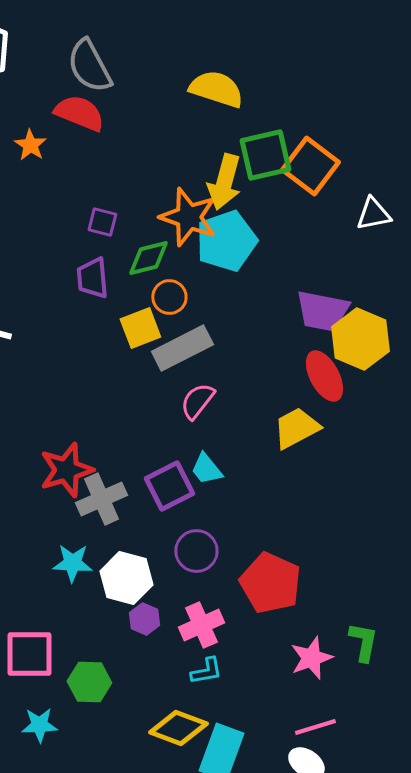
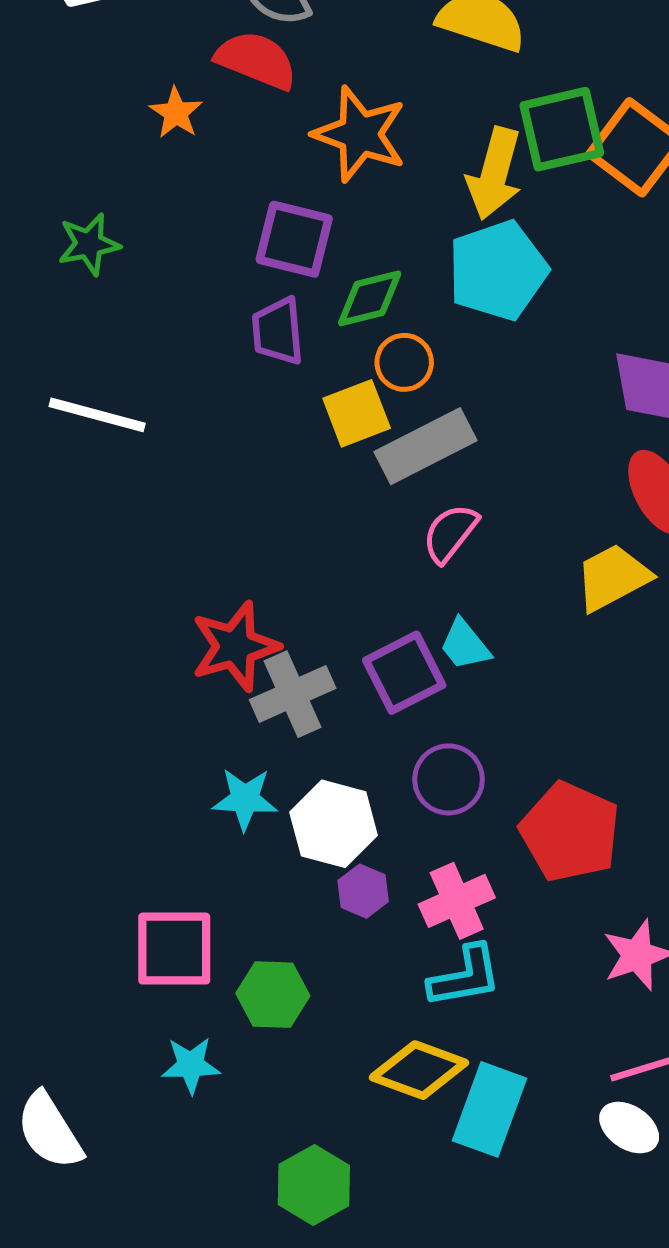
orange star: (188, 217) -> (360, 134), moved
purple square: (102, 222) -> (294, 239), size x1.6
cyan L-shape: (206, 671) -> (465, 976), size x1.4

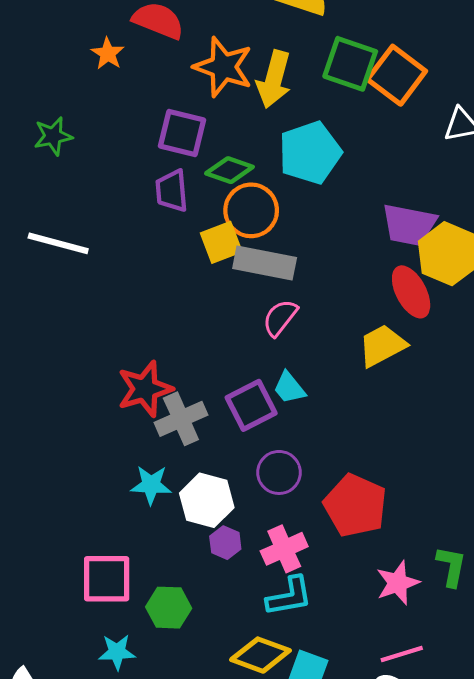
green square: (562, 129) -> (350, 64), turned 32
yellow arrow: (494, 174) -> (274, 79), moved
green diamond: (370, 298) -> (229, 170), turned 33
orange circle: (404, 362) -> (251, 210), size x1.5
gray rectangle: (426, 446) -> (265, 263), turned 38

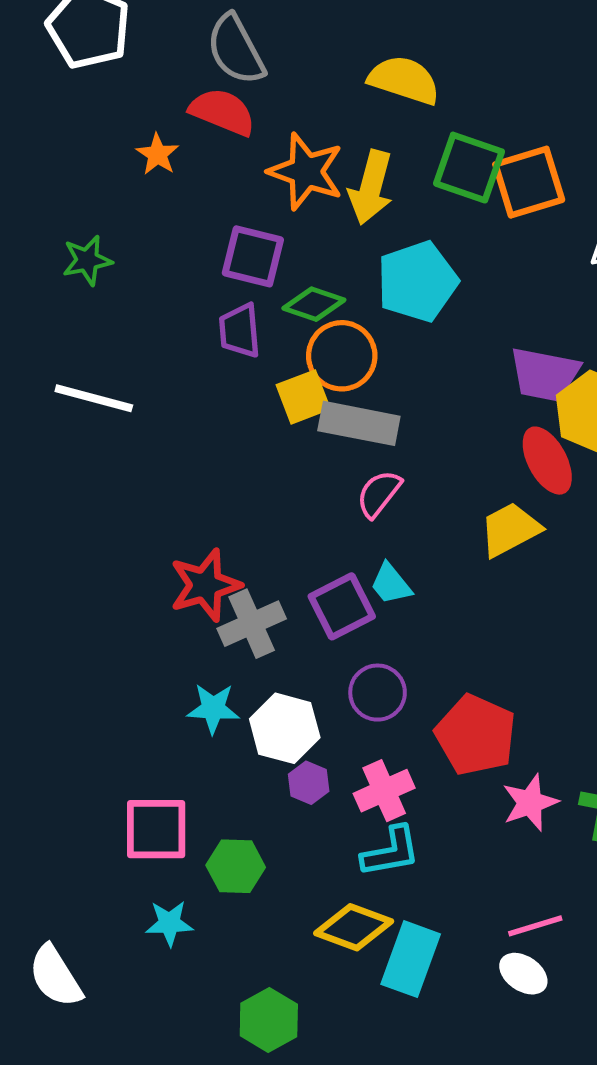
orange square: (397, 75) -> (529, 182), turned 36
pink star: (398, 583) -> (530, 803), moved

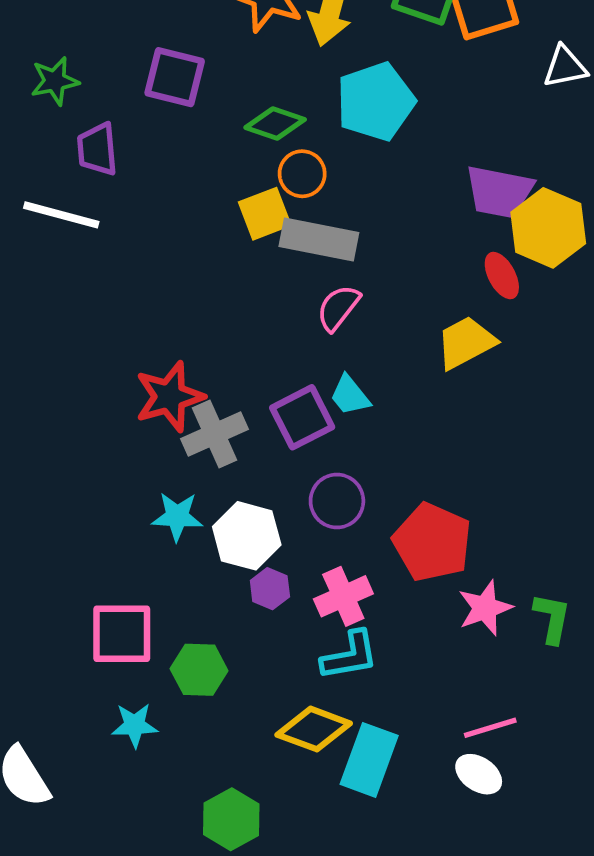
purple square: (253, 256) -> (175, 77), moved
purple trapezoid: (240, 331) -> (97, 149), moved
orange circle: (342, 356) -> (302, 174), size x0.7
red ellipse: (547, 461) -> (502, 276), size x0.7

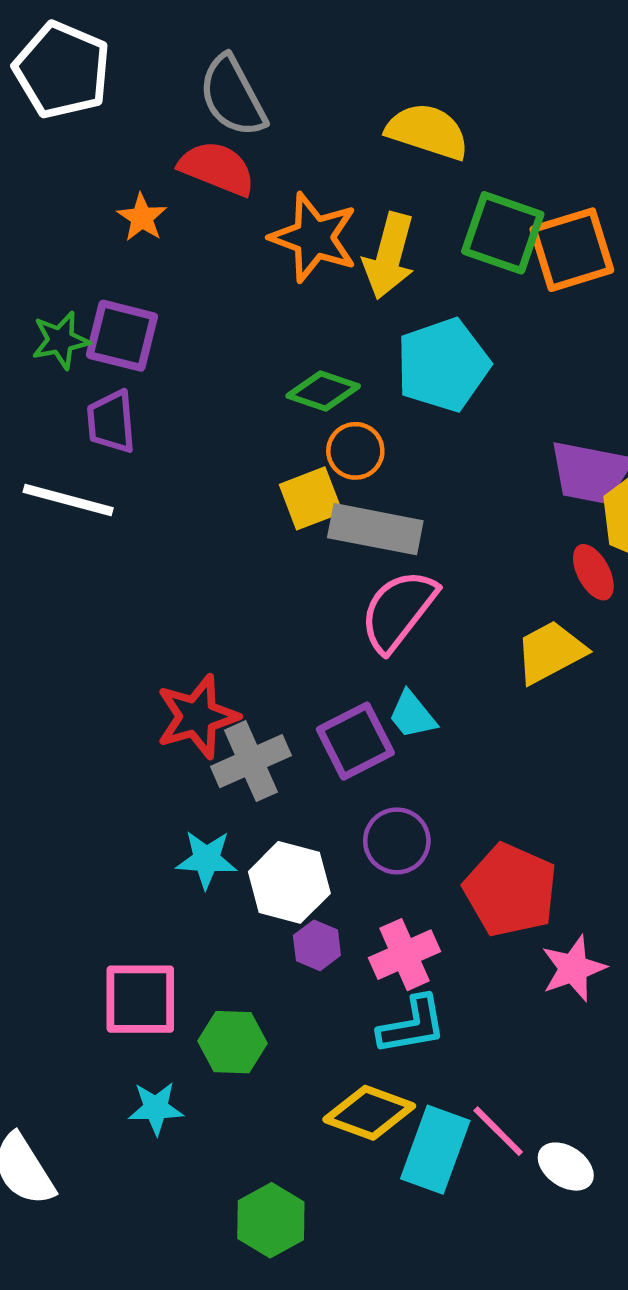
purple square: (175, 77) -> (122, 336), moved
pink semicircle: (338, 308) -> (398, 611), size x1.5
pink line: (490, 728) -> (498, 1131), moved, turned 62

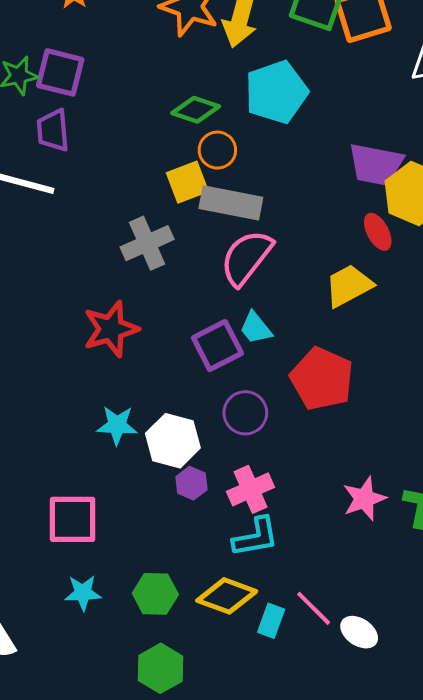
gray cross: (251, 761) -> (147, 243), moved
red pentagon: (510, 890) -> (322, 379), moved
green hexagon: (233, 1042) -> (155, 594), moved
cyan rectangle: (435, 1150) -> (271, 621), size x0.6

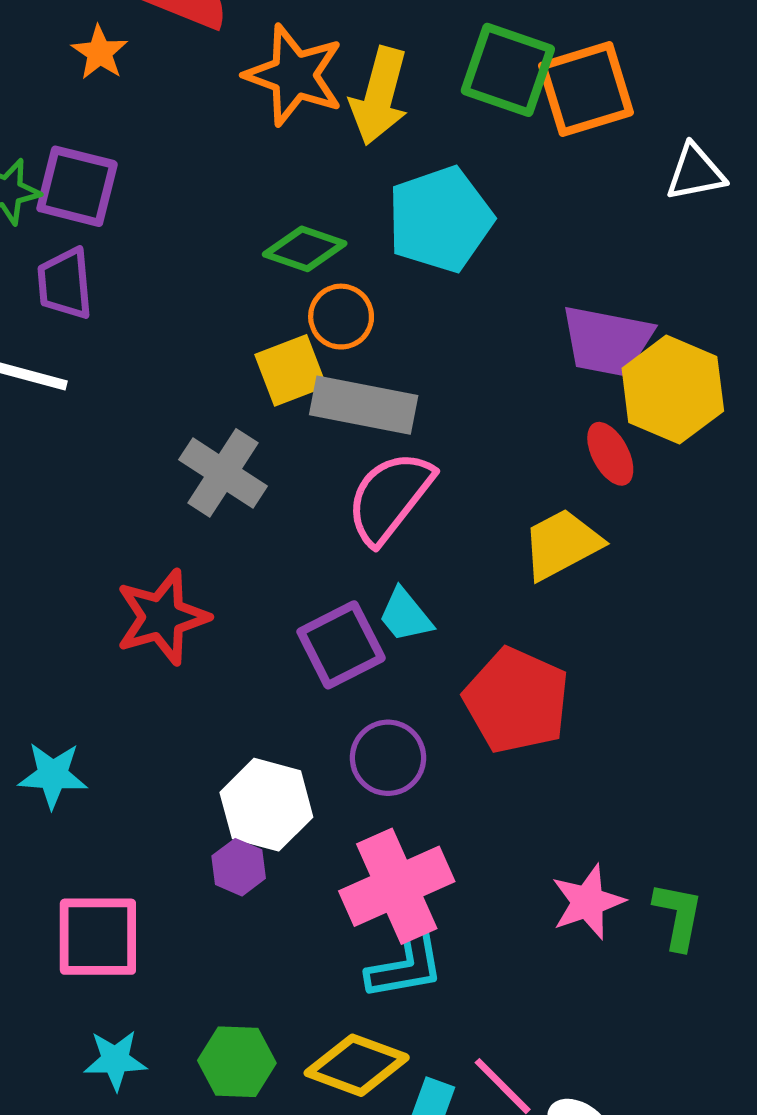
gray cross: (147, 243) -> (223, 473), turned -33
cyan star: (117, 425) -> (53, 775), moved
purple hexagon: (192, 483) -> (239, 867), moved
pink cross: (251, 489) -> (397, 886), size x1.4

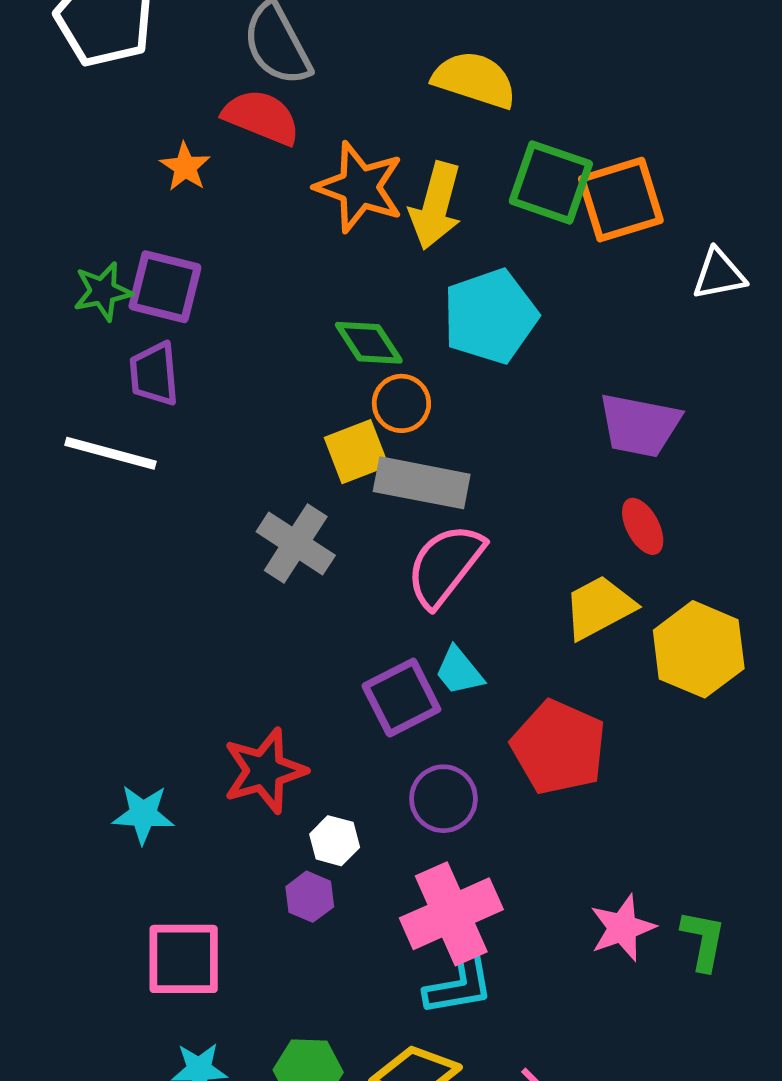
green diamond: (305, 249) -> (369, 343), turned 38
yellow hexagon: (673, 390) -> (699, 649), moved
red star: (162, 617) -> (265, 771), moved
white hexagon: (266, 805) -> (335, 841), size x0.6

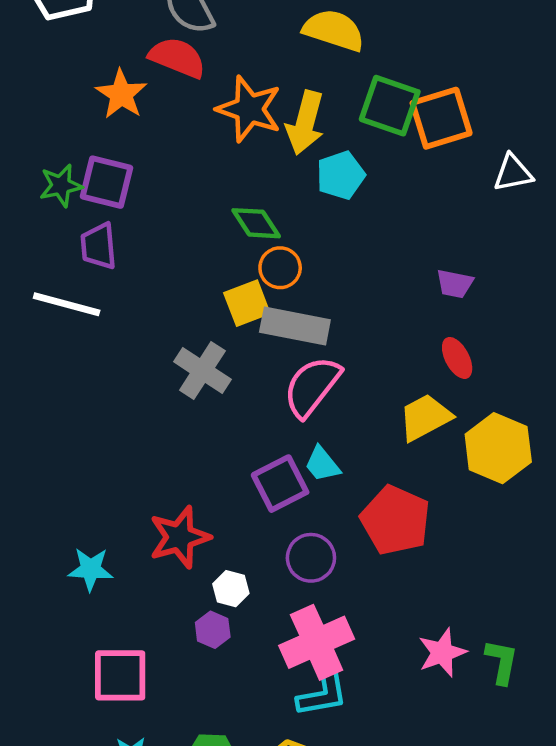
orange star: (185, 167) -> (121, 94), size x1.4
cyan pentagon: (490, 316) -> (341, 175), moved, size x0.7
purple trapezoid: (640, 425) -> (455, 284), size x0.6

